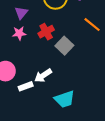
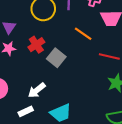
white rectangle: (26, 86) -> (26, 111), moved

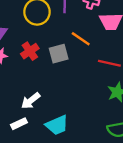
gray square: (56, 58) -> (59, 54), moved, turned 36

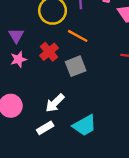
orange line: (81, 39) -> (78, 36), moved
gray square: (59, 54) -> (76, 66), moved

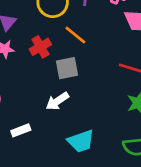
white arrow: (55, 103) -> (57, 101), moved
cyan trapezoid: (85, 125) -> (81, 141), moved

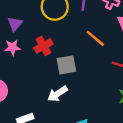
orange line: (75, 35) -> (95, 38), moved

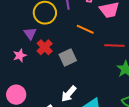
purple triangle: (15, 24) -> (30, 33), moved
white arrow: (57, 94) -> (69, 94), moved

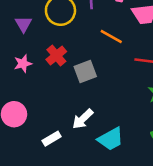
purple triangle: (30, 33) -> (23, 24), moved

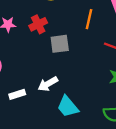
orange line: (111, 36) -> (89, 19), turned 60
cyan trapezoid: (111, 139) -> (68, 107), turned 65

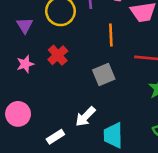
gray square: (60, 44) -> (104, 74), moved
cyan trapezoid: (68, 107) -> (113, 135), turned 55

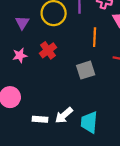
white arrow: (85, 117) -> (64, 115), moved
white rectangle: (55, 137) -> (40, 119), turned 32

